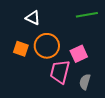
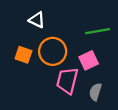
green line: (87, 15) -> (98, 31), moved

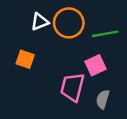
white triangle: (37, 20) -> (40, 22), turned -48
orange circle: (53, 51) -> (69, 23), moved

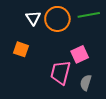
white triangle: (40, 22) -> (33, 18), turned -42
green line: (105, 34) -> (89, 15), moved

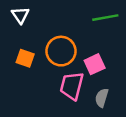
white triangle: (33, 18) -> (20, 15), moved
orange circle: (57, 19) -> (61, 51), moved

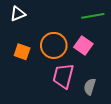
white triangle: (20, 15) -> (18, 14), turned 42
pink square: (95, 64) -> (83, 45), moved, turned -30

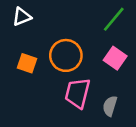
green line: (93, 16) -> (114, 19), turned -40
pink square: (83, 45) -> (115, 58), moved

